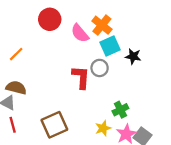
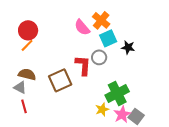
red circle: (50, 19) -> (28, 30), moved
green cross: (120, 110) -> (117, 93), size x1.6
brown square: (54, 125) -> (60, 80), moved

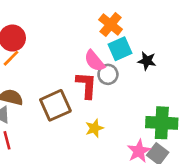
pink semicircle: (82, 27) -> (94, 61), moved
green cross: (117, 93) -> (162, 123), moved, turned 30
yellow star: (102, 109) -> (94, 128), moved

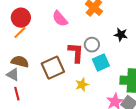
cyan square: (120, 49) -> (101, 63), moved
pink semicircle: (94, 61) -> (60, 19), moved

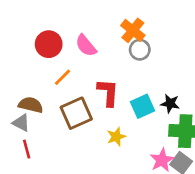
red circle: (21, 18) -> (49, 44), moved
orange line: (20, 33) -> (62, 77), moved
black star: (121, 35) -> (170, 104), moved
gray circle: (92, 45) -> (140, 50), moved

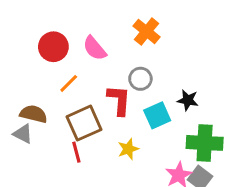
gray circle: (140, 50) -> (140, 79), moved
black star: (170, 104) -> (188, 100), moved
red line: (27, 149) -> (76, 152), moved

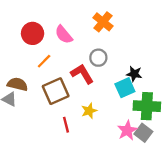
red L-shape: (119, 100) -> (82, 74), turned -35
cyan square: (157, 115) -> (125, 88), moved
red line: (76, 152) -> (66, 125), moved

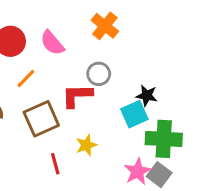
red L-shape: (82, 74) -> (77, 96), turned -60

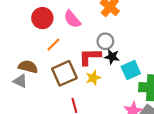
black star: (147, 96) -> (112, 57), moved
yellow star: (86, 145) -> (93, 78), moved

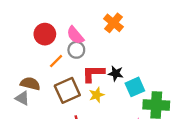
gray circle: (105, 41) -> (76, 50), moved

